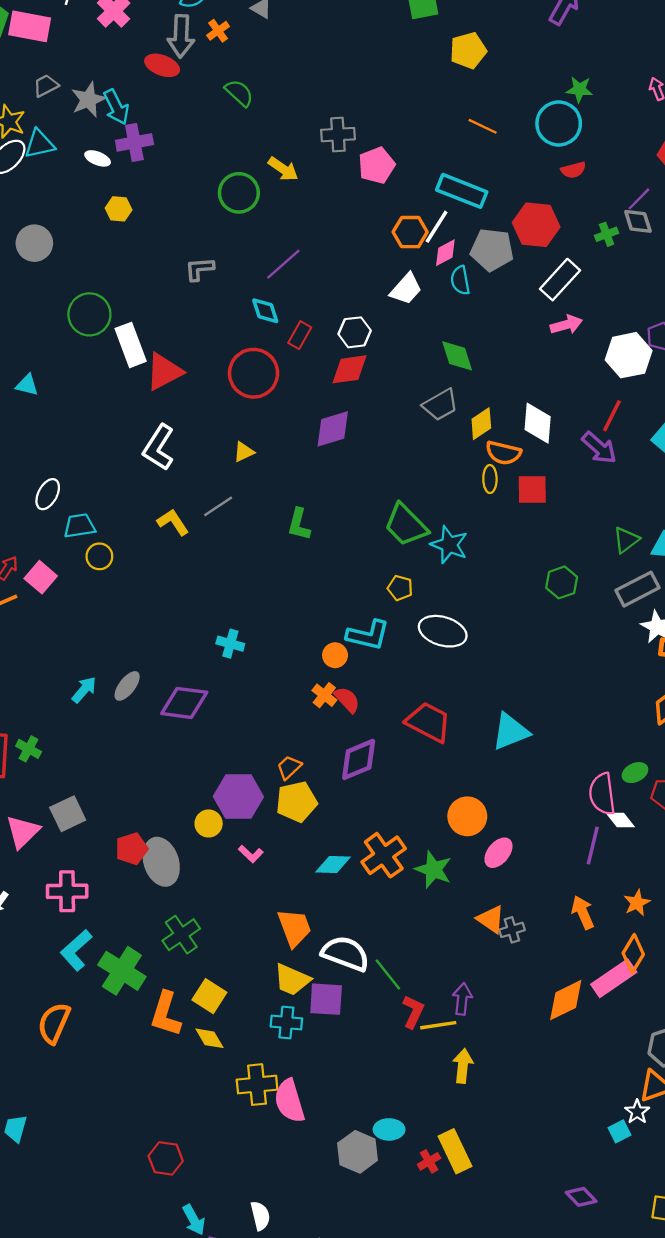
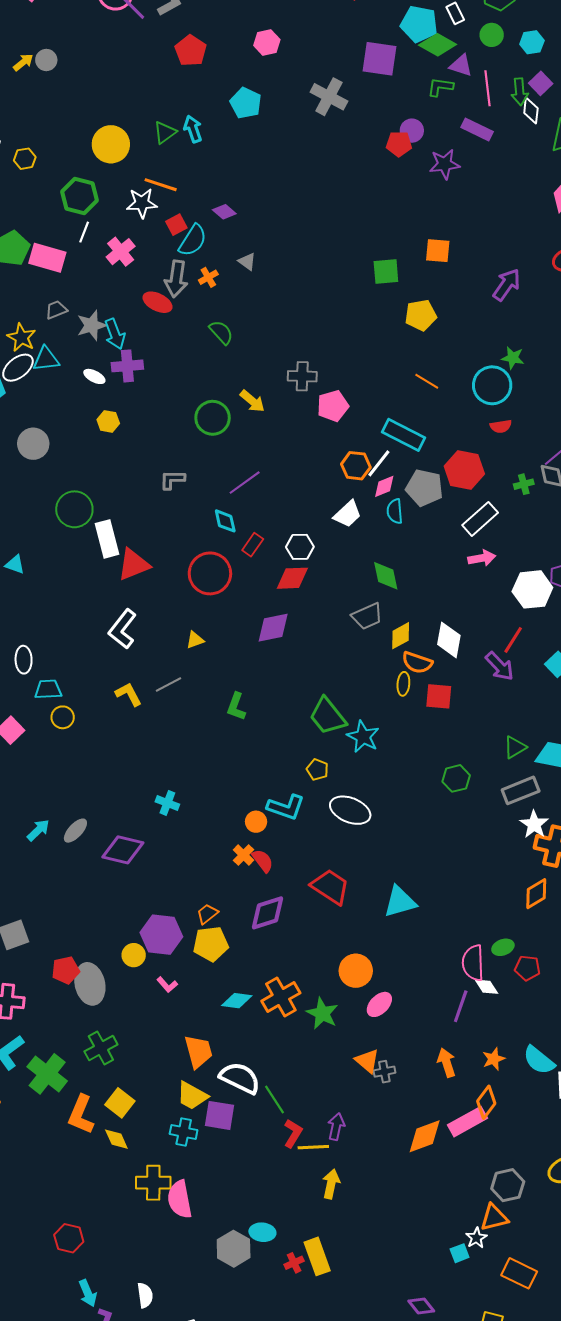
white ellipse: (48, 494) -> (24, 660), turned -36

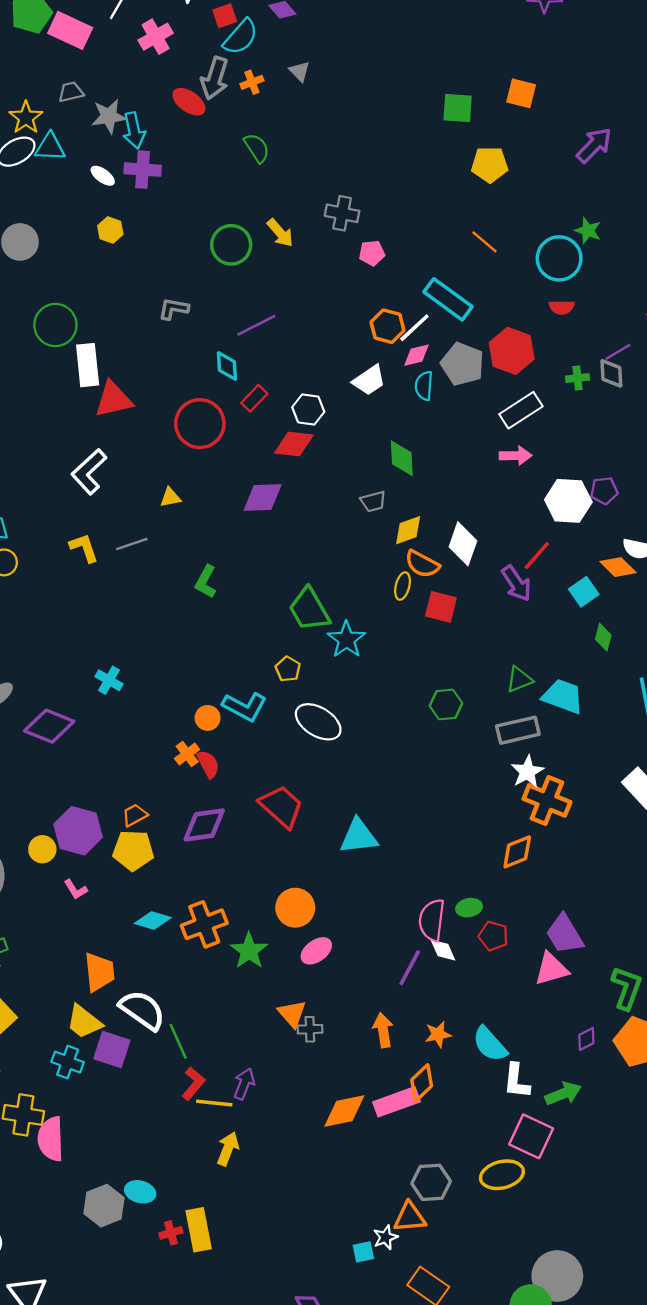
pink pentagon: (333, 406) -> (372, 253), size x0.7
gray trapezoid: (367, 616) -> (373, 501), size x0.7

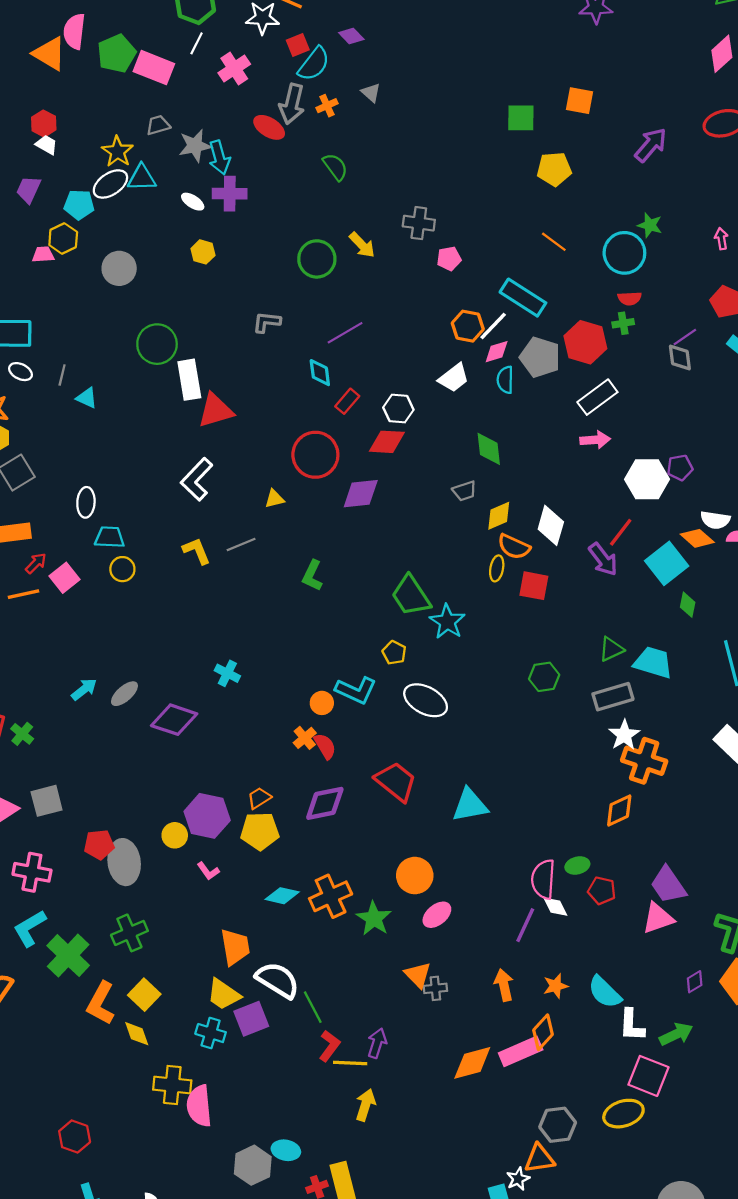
green cross: (578, 378) -> (623, 323), moved
red circle: (200, 424) -> (315, 455), moved
cyan square: (584, 592) -> (667, 563), size x1.5
purple square: (112, 1049) -> (251, 1019), turned -36

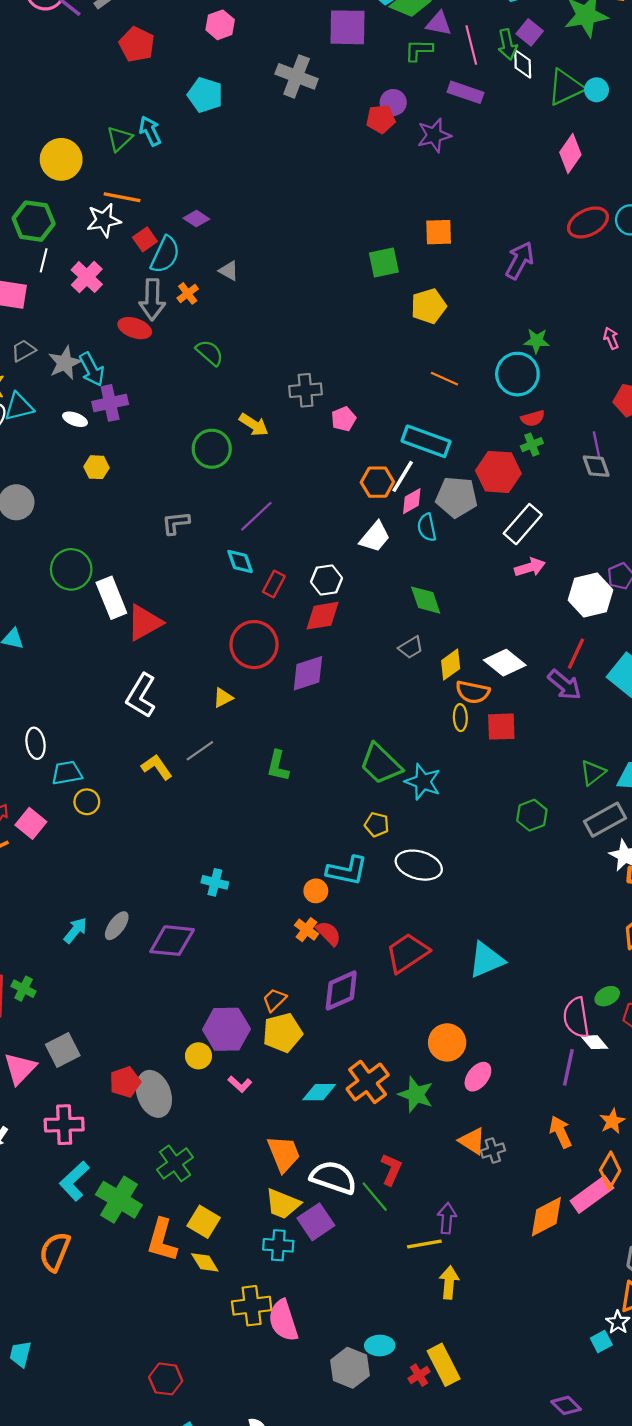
purple line: (685, 337) -> (597, 445), turned -55
white diamond: (551, 525) -> (505, 663), turned -54
red trapezoid: (396, 782) -> (407, 953), turned -60
red L-shape: (329, 1046) -> (391, 1169), moved

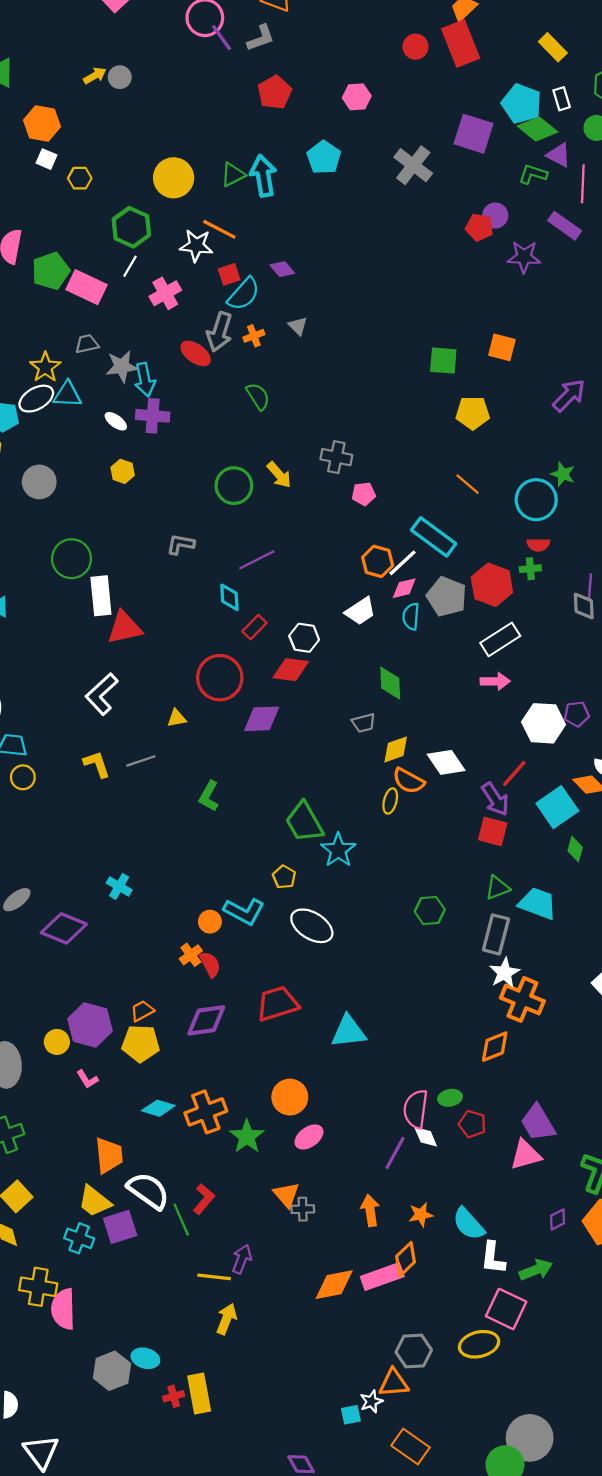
cyan arrow: (150, 131) -> (263, 176), size x1.4
red square: (501, 727) -> (493, 831), moved
gray rectangle: (605, 820) -> (496, 934), turned -63

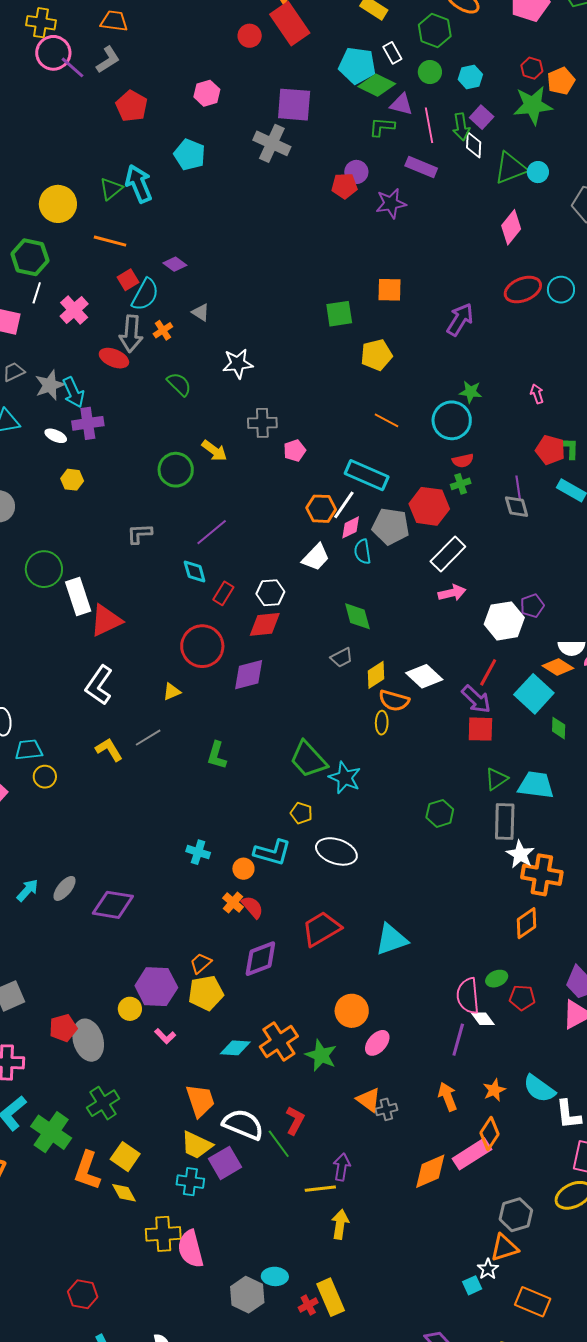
purple square: (474, 134) -> (294, 105), moved
white star: (196, 246) -> (238, 364), moved
cyan cross: (119, 886) -> (198, 852), moved

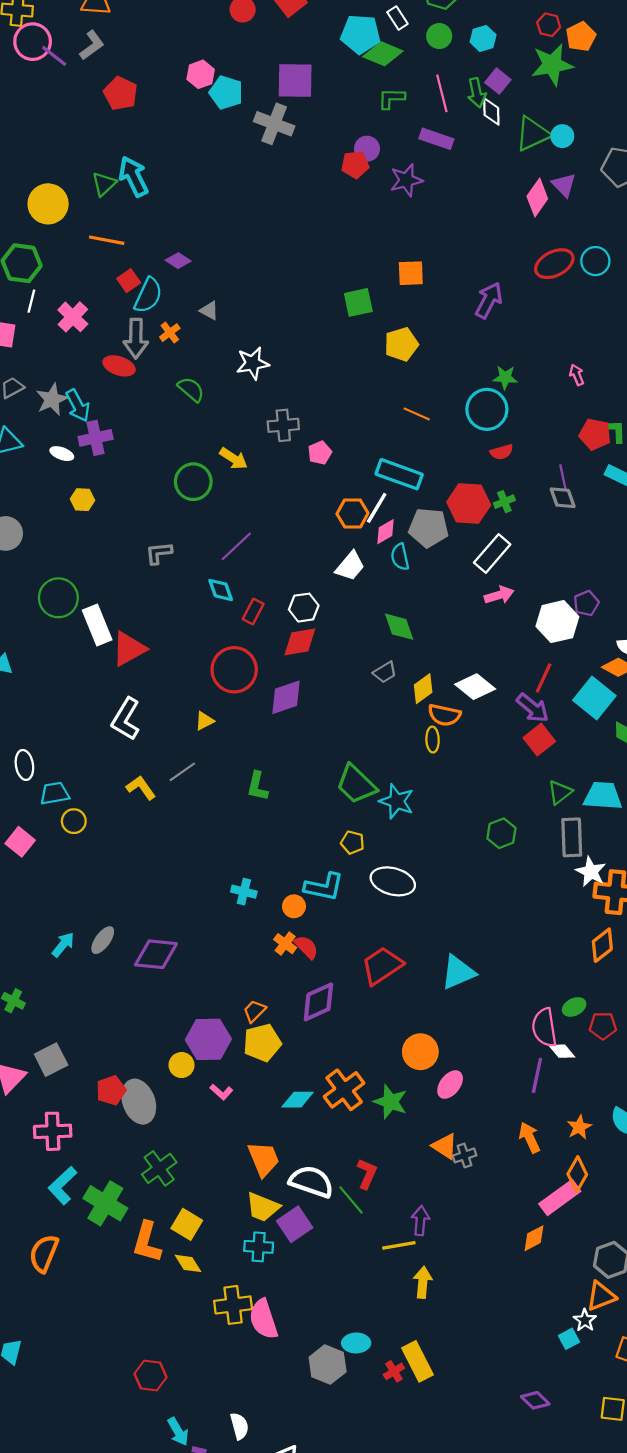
purple triangle: (401, 104) -> (564, 185), moved, turned 35
cyan pentagon: (190, 155) -> (226, 93), moved
green cross: (461, 484) -> (504, 502), moved
red square: (480, 729) -> (539, 740), turned -36
orange diamond: (430, 1171) -> (534, 1238), moved, size x0.7

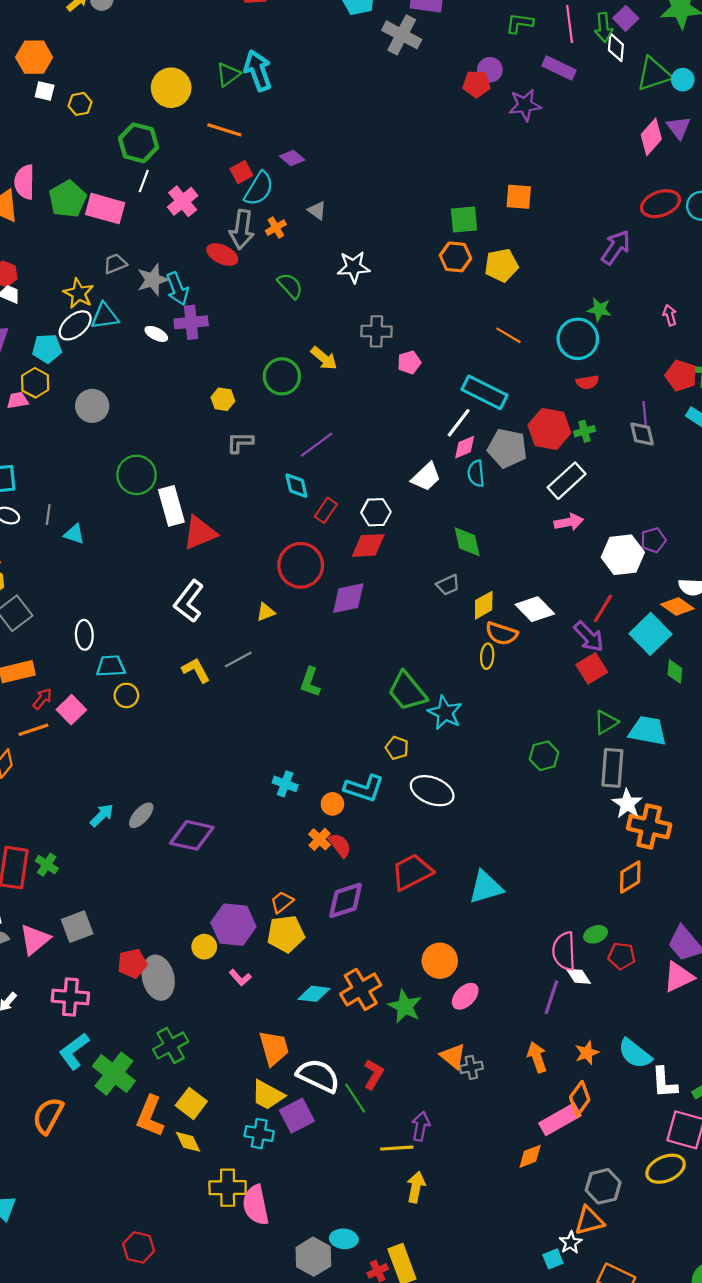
purple arrow: (489, 300) -> (616, 247), moved
yellow hexagon: (83, 500) -> (223, 399), moved
orange hexagon: (352, 513) -> (455, 257), moved

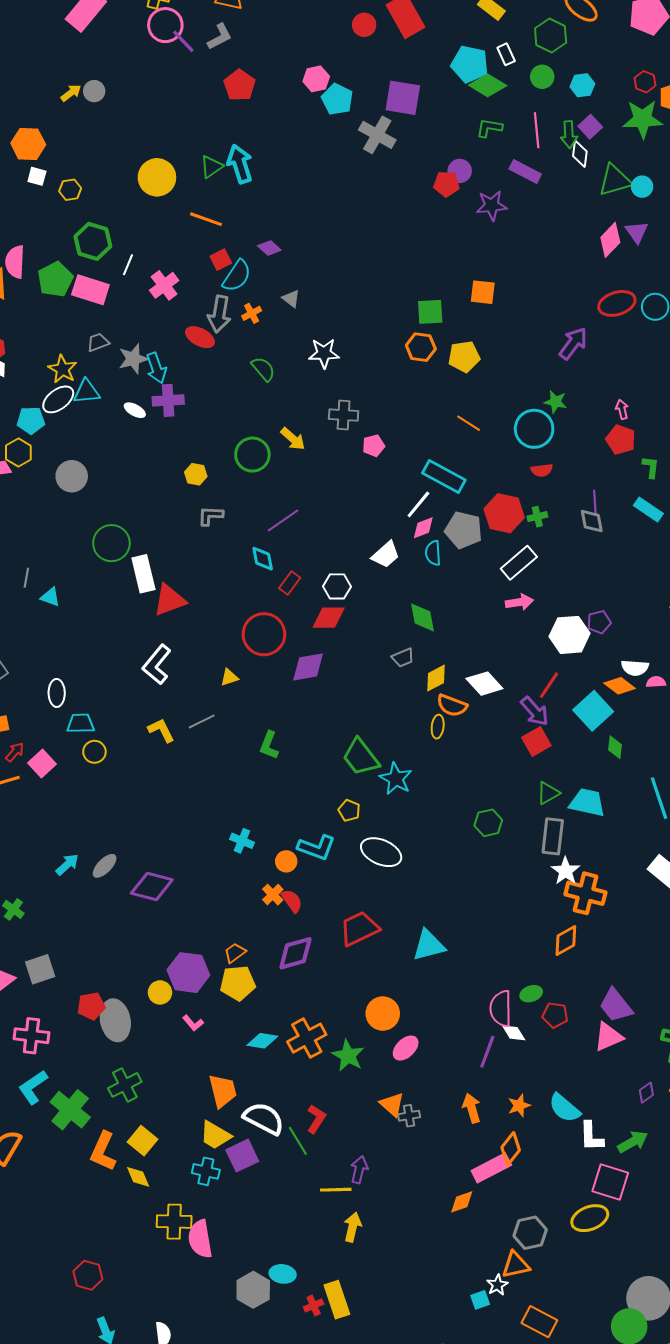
green hexagon: (138, 143) -> (93, 241), moved
red pentagon: (681, 376) -> (621, 440), moved

